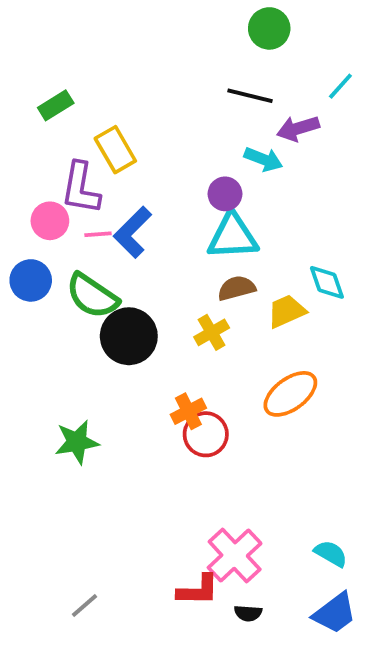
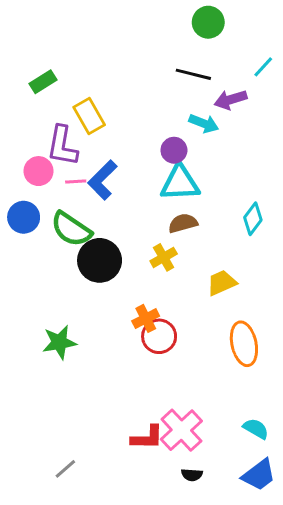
cyan diamond: (327, 282) -> (253, 219), turned 56
yellow trapezoid: (287, 311) -> (222, 283), moved
orange ellipse: (290, 394) -> (244, 344), moved, turned -66
red L-shape: (198, 590) -> (147, 438), moved

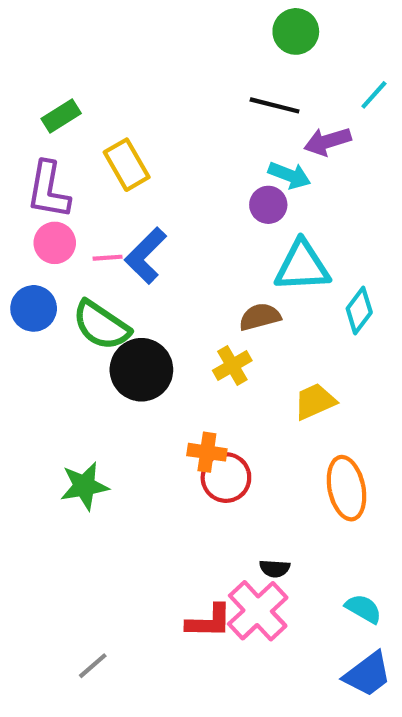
purple L-shape: (62, 146) -> (48, 190), moved
purple circle: (174, 150) -> (268, 205), moved
cyan triangle: (180, 183) -> (302, 266), moved
orange cross: (146, 318) -> (207, 452), turned 35
black semicircle: (192, 475) -> (275, 568), moved

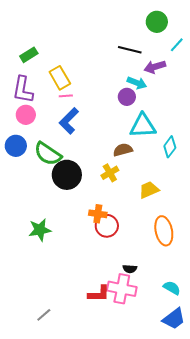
green circle: (296, 31) -> (157, 22), moved
pink line: (108, 258) -> (66, 96), moved
pink cross: (258, 611) -> (122, 289), turned -36

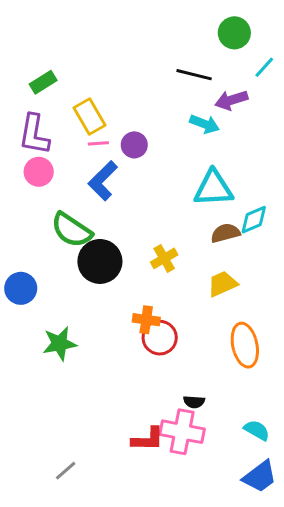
purple circle: (127, 97) -> (134, 145), moved
blue circle: (16, 146) -> (21, 288), moved
cyan diamond: (170, 147) -> (254, 220), turned 30
brown semicircle: (123, 150) -> (225, 233), moved

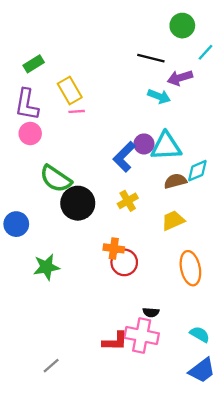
purple circle: (134, 145) -> (144, 144), moved
blue L-shape: (103, 181) -> (124, 157), moved

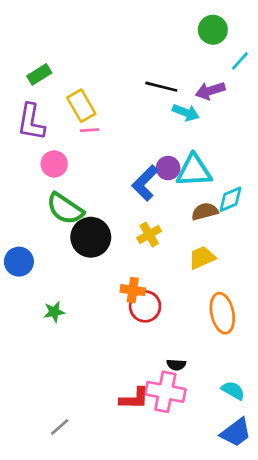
black line: (151, 58) -> (161, 87), moved
pink circle: (30, 134) -> (54, 164), moved
green star: (46, 267) -> (54, 312), size x0.7

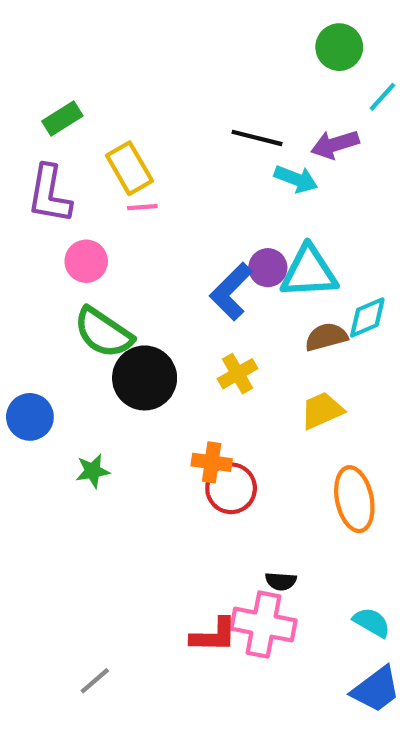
green star: (54, 312) -> (93, 471), moved

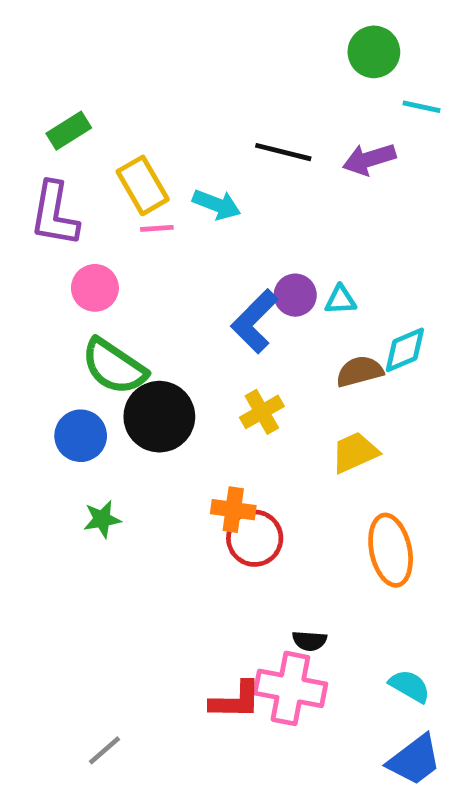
cyan line: (382, 97) -> (422, 107), turned 60
cyan arrow: (296, 179) -> (217, 204), moved
cyan triangle: (309, 272) -> (341, 300), size x0.5
blue circle: (30, 417) -> (81, 436), moved

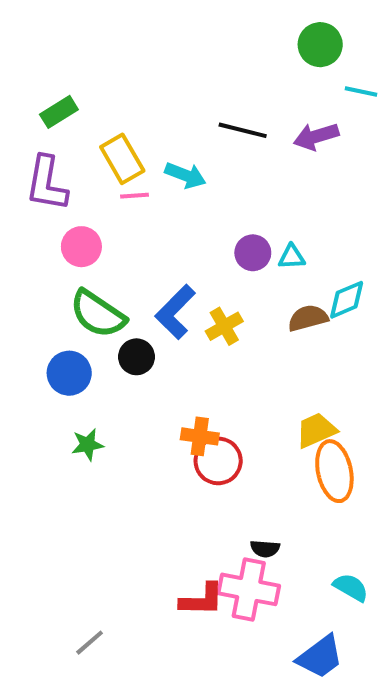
blue L-shape: (255, 321) -> (175, 312), moved
yellow cross: (262, 412) -> (224, 326), moved
black circle: (159, 417) -> (136, 357), size x0.6
yellow trapezoid: (355, 452) -> (316, 430), moved
blue trapezoid: (414, 760) -> (320, 657), moved

